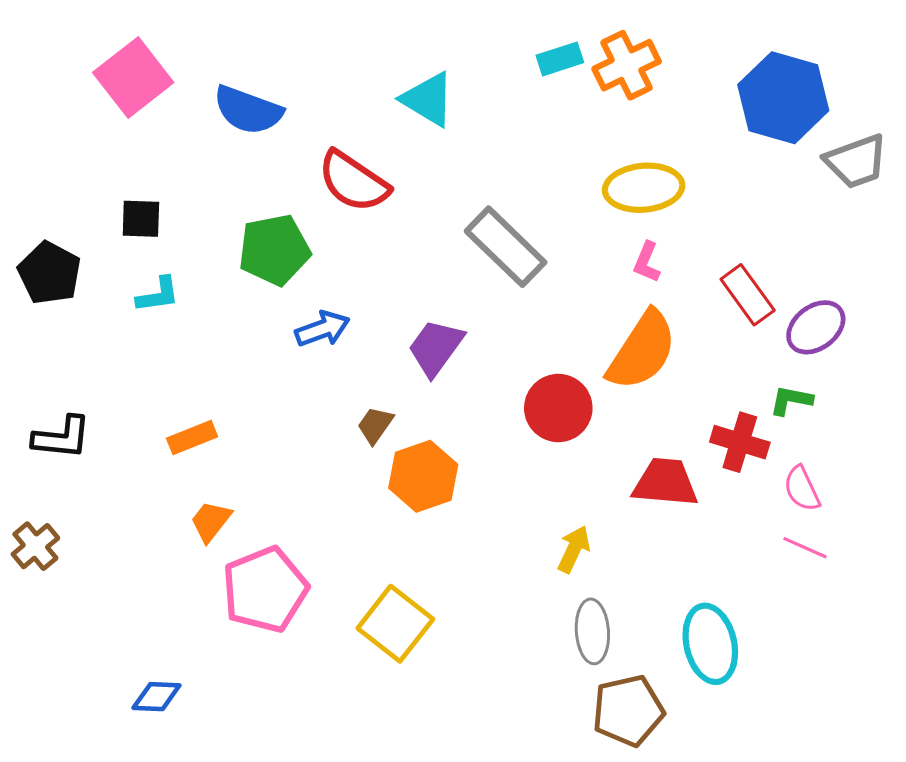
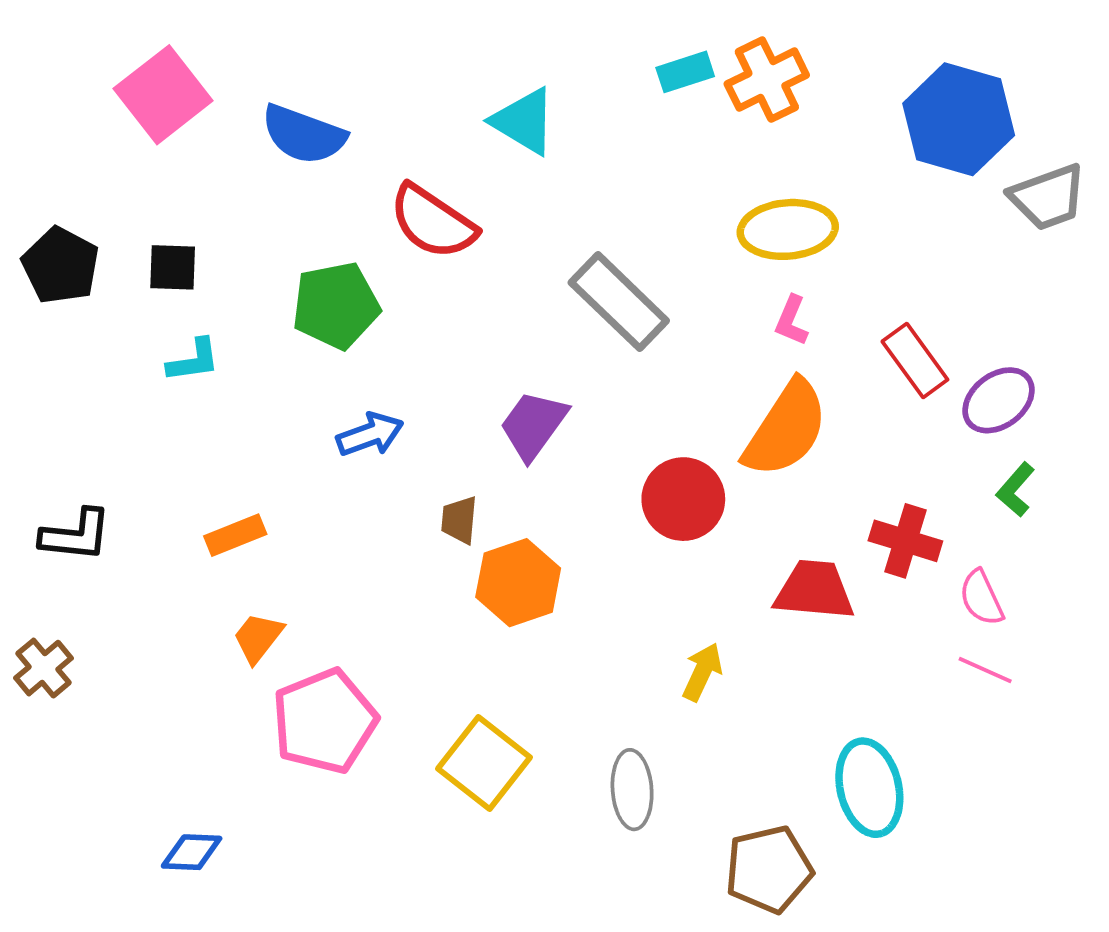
black pentagon: (49, 273) -> (61, 266), moved
blue arrow: (322, 329) -> (370, 435), moved
green L-shape: (791, 400) -> (1016, 490), moved, turned -60
brown trapezoid: (375, 425) -> (459, 520), turned -30
gray ellipse: (592, 631) -> (632, 790), moved

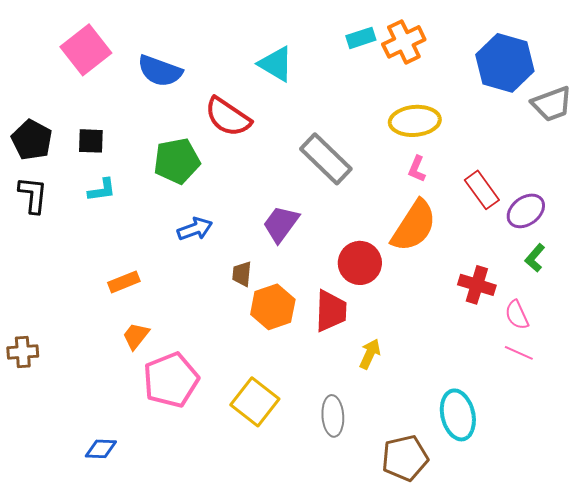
black L-shape: (76, 535) -> (33, 195), moved, turned -90
red trapezoid: (814, 590) -> (331, 311), moved, turned 87
brown cross: (43, 668) -> (23, 352), turned 36

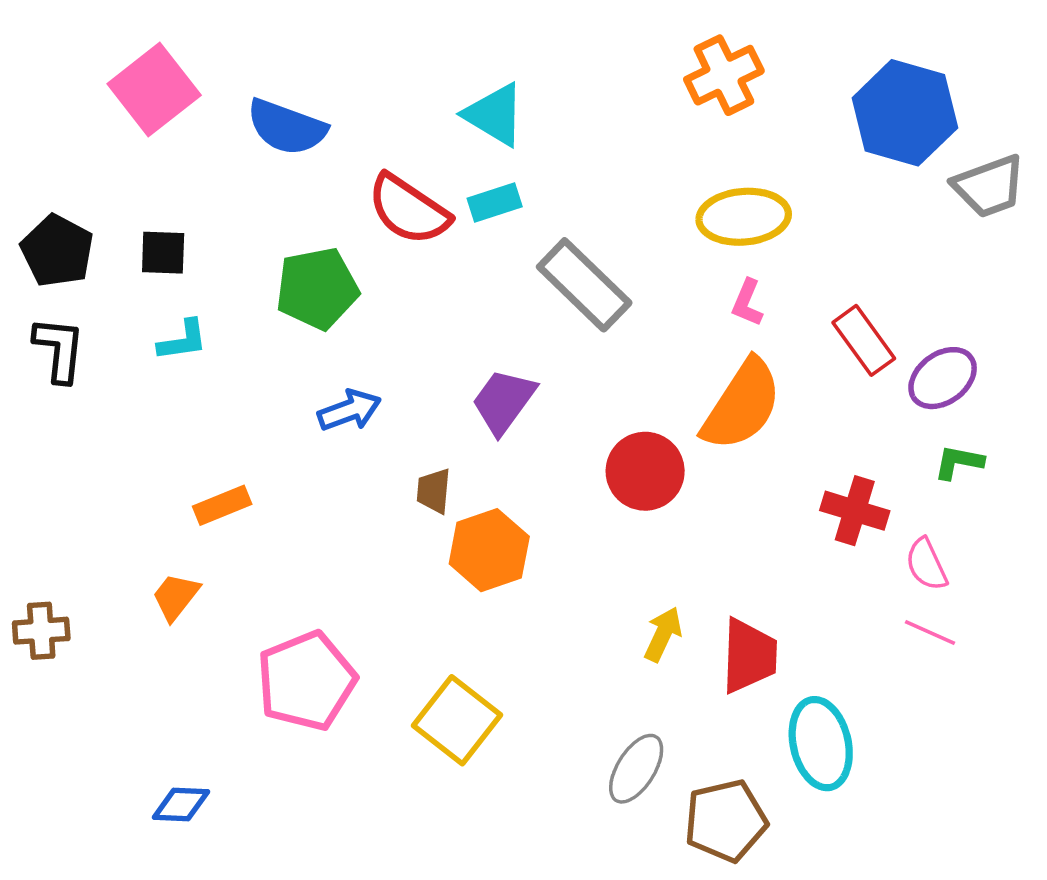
cyan rectangle: (361, 38) -> (495, 202), moved
green L-shape: (535, 258) -> (959, 462), turned 60
red trapezoid: (331, 311) -> (749, 656), moved
orange trapezoid: (136, 336) -> (176, 597), moved
gray ellipse: (333, 416) -> (636, 769), moved, turned 36

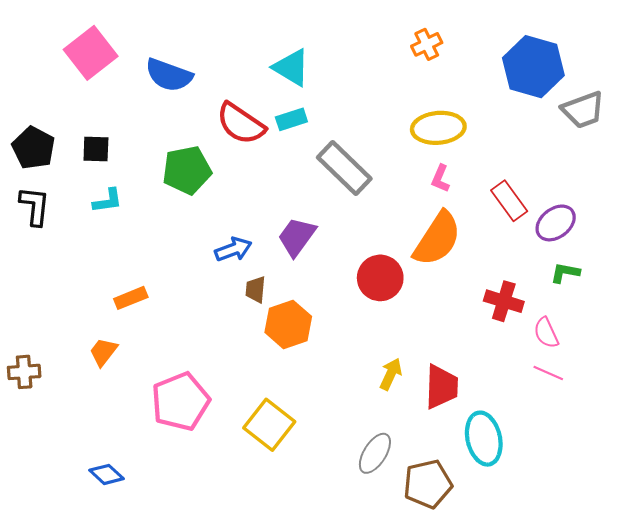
orange cross: (724, 75) -> (427, 44), size x0.7
blue arrow: (349, 410) -> (233, 249), moved
blue diamond: (181, 805) -> (107, 474), turned 40

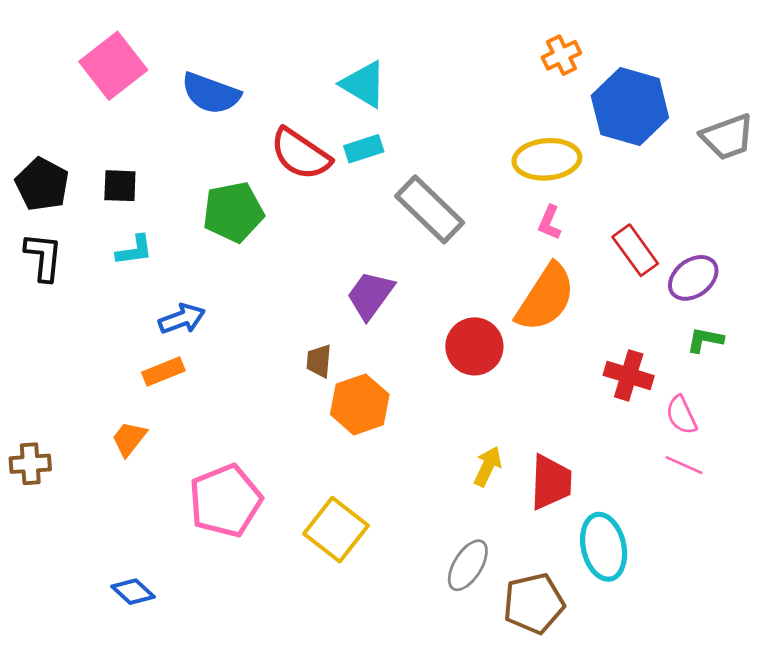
orange cross: (427, 44) -> (561, 55), moved
blue hexagon: (533, 67) -> (630, 107), moved
blue arrow: (233, 249) -> (182, 319), moved

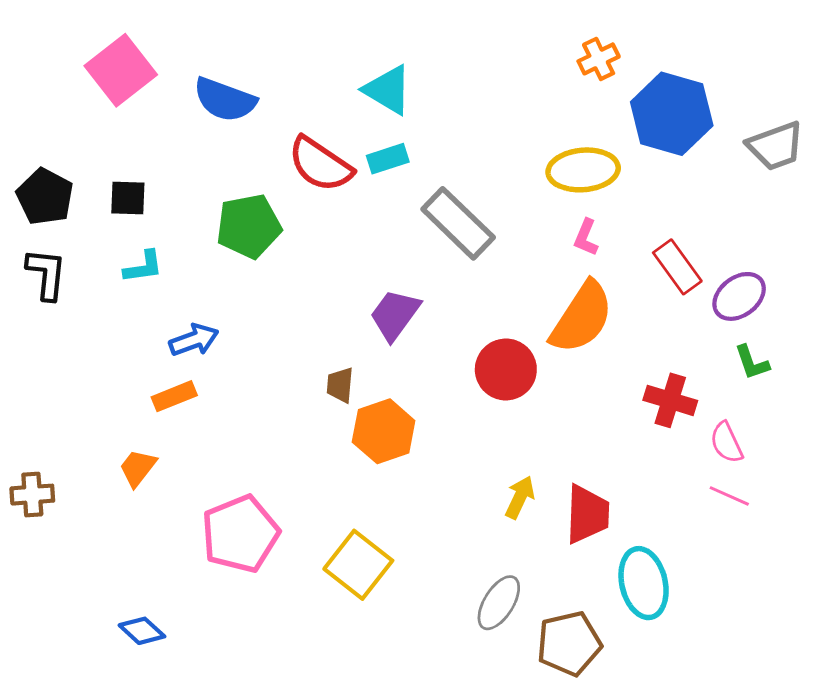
green L-shape: (705, 340) -> (752, 362), turned -120

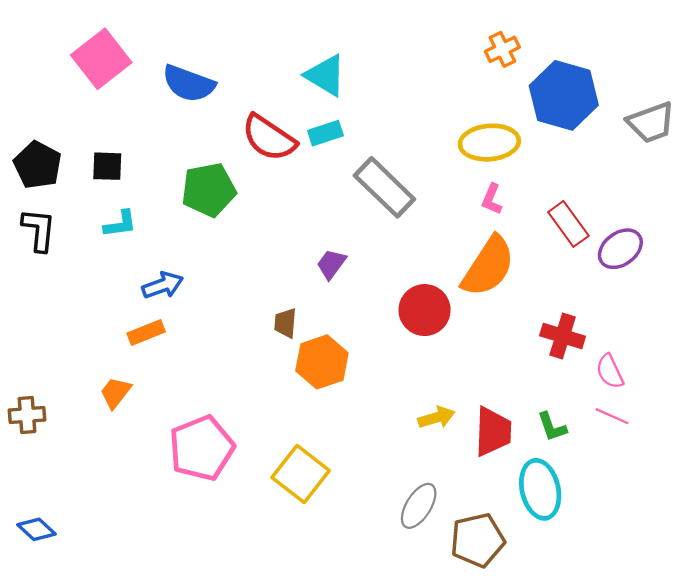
purple trapezoid: (395, 315) -> (331, 264), size x0.7
green L-shape: (752, 362) -> (552, 427), moved
yellow arrow: (520, 497) -> (436, 417), turned 48
blue diamond: (142, 631) -> (36, 529), moved

